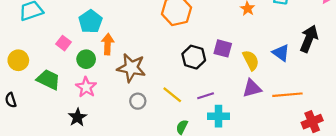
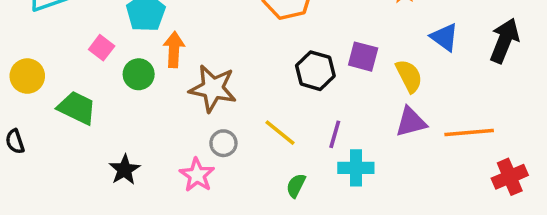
blue triangle: (281, 53) -> (444, 37), moved
pink star: (86, 87) -> (197, 175), moved
purple line: (206, 96) -> (335, 134), turned -56

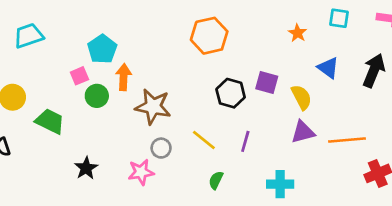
pink square: (102, 48) -> (79, 76), moved, turned 30
cyan cross: (356, 168) -> (280, 184), moved
pink star: (197, 175) -> (141, 172), turned 30

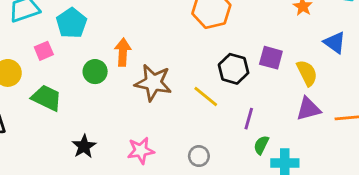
cyan pentagon: (102, 49) -> (72, 23), moved
pink square: (79, 76) -> (44, 51), moved
yellow line: (204, 140) -> (206, 96), moved
gray circle: (161, 148) -> (199, 156), moved
green semicircle: (216, 180) -> (261, 145), moved

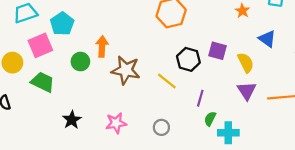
pink square: (44, 51) -> (40, 45), size x1.6
purple triangle: (308, 109) -> (247, 91), turned -48

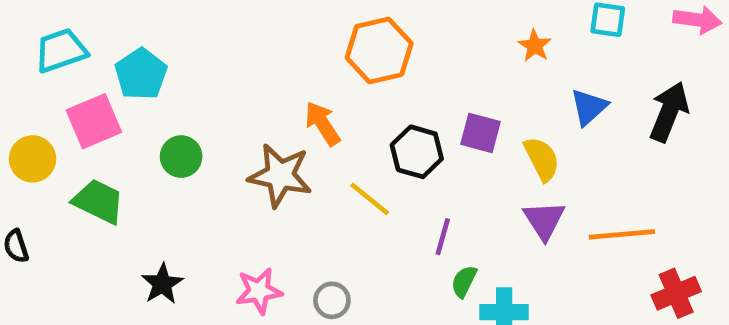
blue triangle: (267, 39) -> (589, 107), turned 42
orange arrow: (102, 46) -> (323, 124), moved, turned -36
gray circle: (161, 127) -> (332, 300), moved

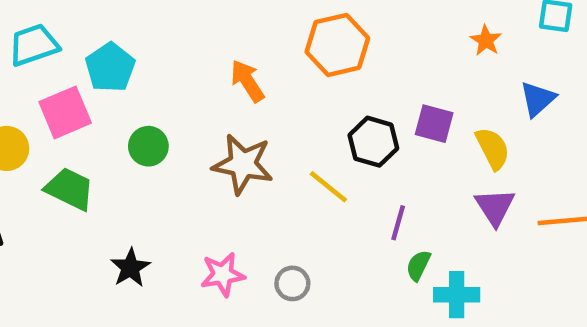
orange arrow: (323, 124) -> (247, 81), moved

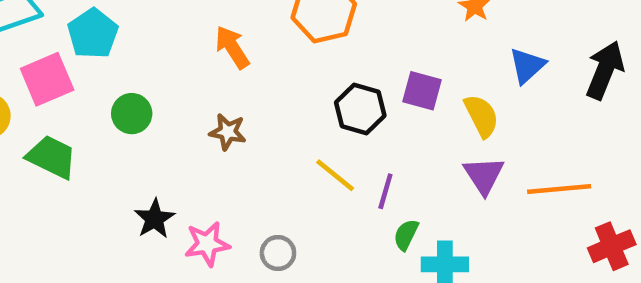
brown star: (243, 164) -> (228, 132), size x0.6
yellow line: (328, 187) -> (335, 175), moved
black star: (130, 268) -> (155, 219), moved

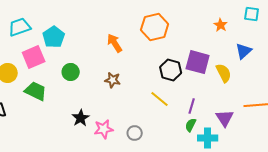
purple square: (422, 91) -> (198, 62), size x1.4
purple triangle: (484, 175) -> (225, 118), moved
purple line: (385, 191) -> (192, 106), moved

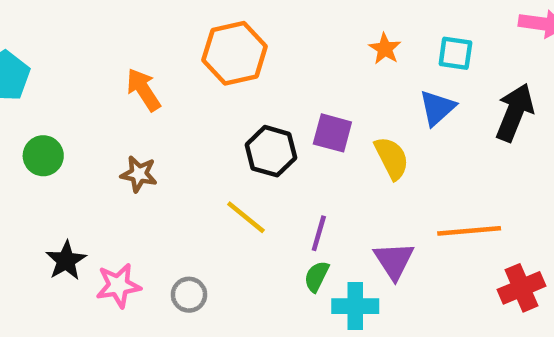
cyan square: (252, 14) -> (455, 53), moved
purple square: (198, 62) -> (332, 133), size x0.7

